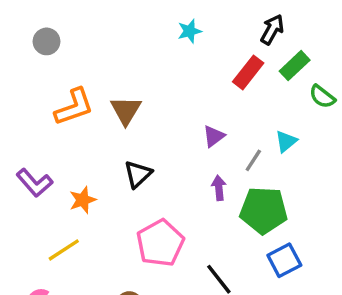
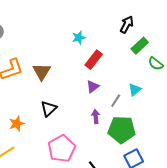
cyan star: (190, 31) -> (79, 38), moved
red rectangle: (248, 72) -> (94, 60), moved

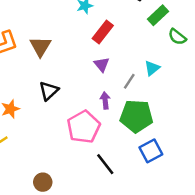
purple triangle: (93, 87) -> (102, 64), turned -32
pink pentagon: (62, 149) -> (84, 127), moved

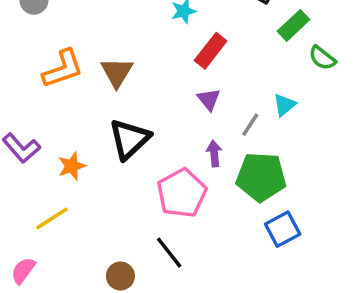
black triangle: (49, 91) -> (129, 139), size x1.4
black line: (105, 164) -> (169, 253), moved

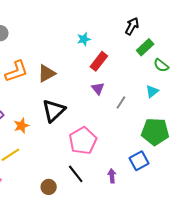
brown triangle: (117, 72) -> (47, 73), turned 30
cyan triangle: (284, 105) -> (152, 91), moved
purple arrow: (214, 153) -> (112, 176), moved
green pentagon: (261, 177) -> (155, 132), moved

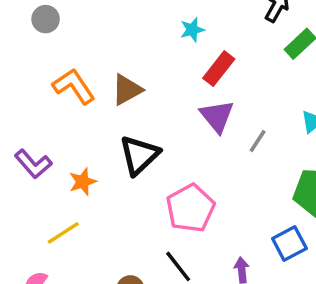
orange L-shape: (16, 71) -> (74, 86), turned -105
purple triangle: (98, 88) -> (217, 116), size x1.5

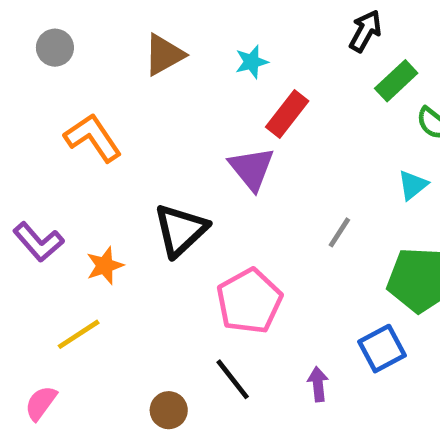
brown triangle: (127, 90) -> (164, 55), moved
purple triangle: (217, 116) -> (252, 168), moved
gray line: (258, 141) -> (339, 232), moved

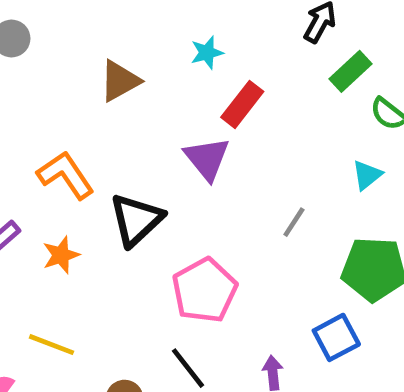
brown triangle: (164, 55) -> (120, 81), moved
orange L-shape: (93, 138) -> (66, 175), moved
yellow line: (79, 334) -> (52, 345), moved, turned 54

